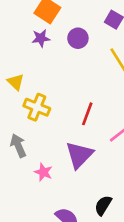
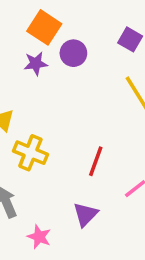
purple circle: (78, 38) -> (73, 53), moved
purple triangle: (79, 155) -> (85, 214), size x0.7

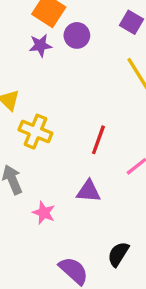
purple triangle: (85, 214) -> (88, 191), turned 50

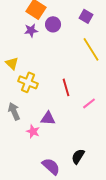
red line: (98, 140) -> (66, 87), turned -36
purple triangle: (88, 191) -> (48, 118), moved

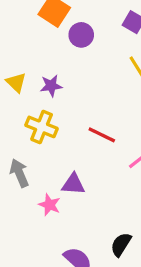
purple star: (31, 30) -> (51, 86), moved
yellow triangle: (12, 63) -> (16, 83), moved
red line: (66, 87) -> (102, 135), turned -48

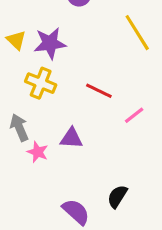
purple star: (51, 86) -> (50, 43), size x1.5
pink star: (49, 205) -> (38, 152), moved

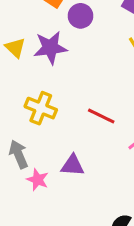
yellow triangle: (16, 40) -> (15, 48), moved
purple star: (50, 43) -> (50, 48), moved

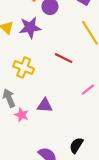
red line: (101, 116) -> (64, 58), moved

